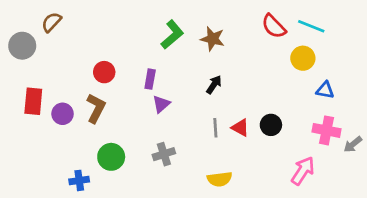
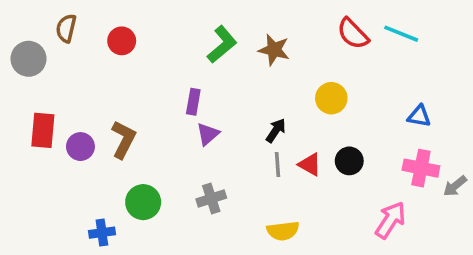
brown semicircle: (51, 22) -> (66, 28), turned -30
yellow circle: (303, 58) -> (331, 98), moved
red circle: (104, 72) -> (122, 41), moved
black arrow: (214, 85) -> (276, 130), moved

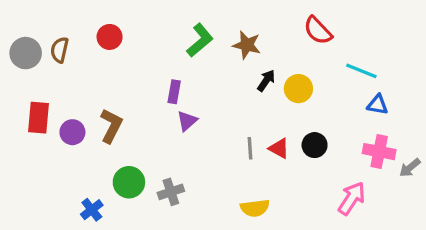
brown semicircle: (66, 28) -> (60, 50), moved
cyan line: (401, 34) -> (361, 71), moved
black arrow: (276, 130) -> (266, 81), moved
gray cross: (211, 199) -> (171, 192), moved
blue cross: (102, 233) -> (92, 210), turned -30

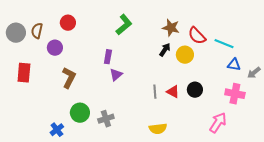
red semicircle: (318, 30) -> (197, 36), moved
brown star: (247, 45) -> (171, 28), moved
purple circle: (72, 132) -> (55, 48), moved
gray arrow: (410, 168) -> (254, 73), moved

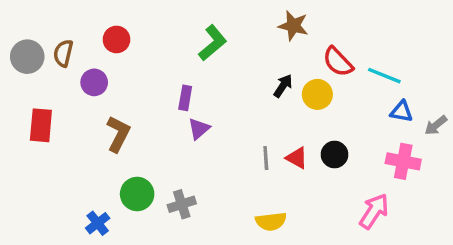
brown star: (171, 28) -> (293, 26), moved

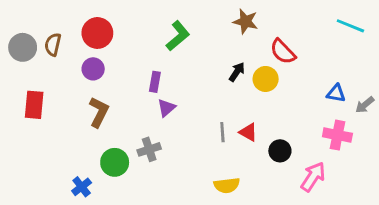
red circle: (116, 39) -> (97, 33), size x1.4
cyan line: (384, 76) -> (350, 26), moved
purple circle: (94, 82) -> (93, 69), moved
black circle: (335, 154) -> (280, 151), moved
gray cross: (182, 204) -> (149, 149), moved

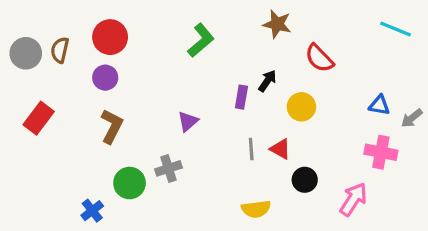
yellow circle: (266, 79) -> (301, 107), moved
purple rectangle: (155, 82) -> (241, 97), moved
red rectangle: (34, 105) -> (39, 118), turned 32
black circle: (280, 151) -> (305, 180), moved

